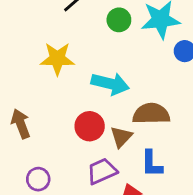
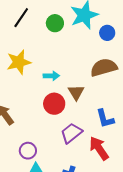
cyan arrow: (110, 84) -> (51, 76), moved, size x0.6
brown semicircle: (151, 114) -> (104, 67), moved
brown triangle: (121, 137) -> (76, 92), moved

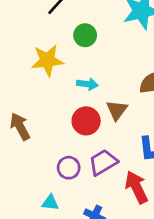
green circle: (55, 23) -> (85, 35), moved
purple circle: (28, 151) -> (69, 168), moved

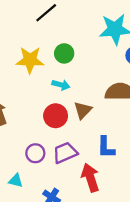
green circle: (85, 35) -> (64, 53), moved

